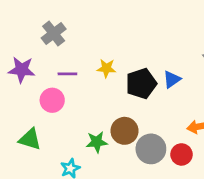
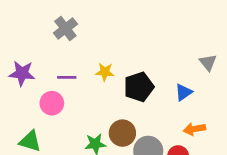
gray cross: (54, 34) -> (65, 29), moved
blue triangle: (172, 79) -> (184, 92), moved

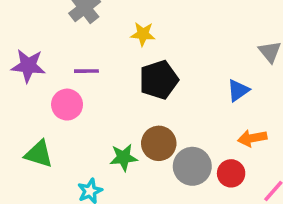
yellow star: (105, 72) -> (143, 34), moved
black pentagon: (139, 87) -> (159, 80), moved

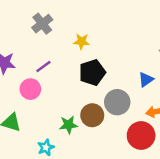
purple line: (86, 71) -> (43, 66), turned -35
gray circle: (192, 166) -> (117, 102), moved
red circle: (231, 173) -> (141, 135), size x1.5

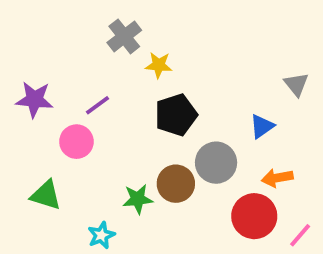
gray cross: (42, 24) -> (124, 36), moved

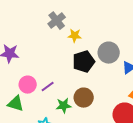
purple line: (97, 105) -> (48, 87), moved
pink circle: (76, 142) -> (28, 85), moved
gray circle: (216, 163) -> (109, 53), moved

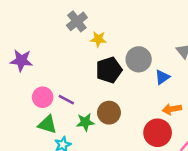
purple line: (48, 87) -> (66, 100), turned 64
green triangle: (16, 104) -> (47, 124), moved

